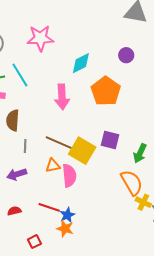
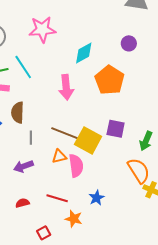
blue star: (67, 215) -> (97, 198), moved

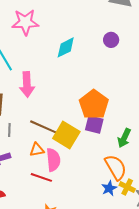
orange pentagon: (110, 80) -> (94, 104), moved
pink arrow: (66, 87) -> (27, 84), moved
red line: (57, 198) -> (41, 177), moved
blue star: (97, 198) -> (109, 188), moved

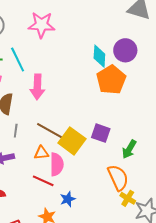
purple circle: (111, 40) -> (125, 50), size x1.5
cyan diamond: (66, 47) -> (99, 56), moved, turned -65
orange pentagon: (94, 104) -> (111, 80), moved
blue star: (109, 188) -> (68, 199), moved

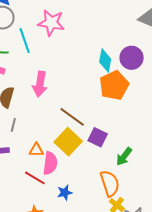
cyan line: (18, 60) -> (25, 41), moved
brown line: (50, 131) -> (72, 117), moved
blue star: (68, 199) -> (65, 193), moved

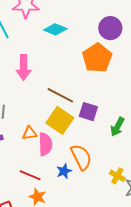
cyan diamond: (105, 61) -> (55, 29), moved, turned -70
red line: (35, 178) -> (30, 175), moved
orange semicircle: (110, 183) -> (81, 157), moved

